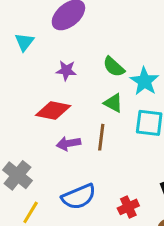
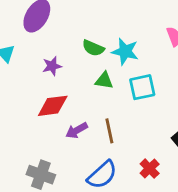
brown line: (101, 137) -> (109, 131), moved

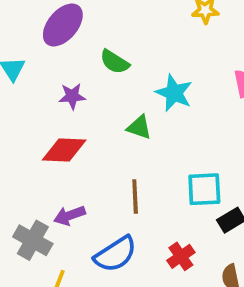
green semicircle: (93, 48) -> (115, 62), moved
cyan square: (142, 87) -> (204, 189), moved
purple arrow: (77, 130) -> (70, 215), moved

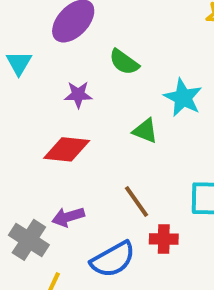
brown line: (135, 197) -> (137, 202), turned -36
red cross: (181, 256) -> (164, 239), moved, turned 32

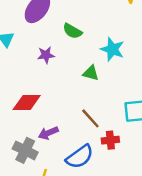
red diamond: (67, 149) -> (27, 102), moved

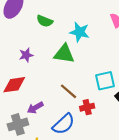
purple star: (46, 55) -> (26, 55), moved
green triangle: (91, 73) -> (64, 54), size x1.5
gray cross: (25, 150) -> (18, 124), turned -36

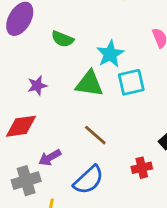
cyan star: (80, 32) -> (110, 54), turned 30
cyan square: (105, 81) -> (131, 82), moved
red cross: (87, 107) -> (142, 168), moved

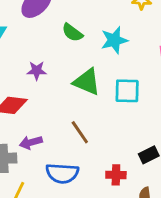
cyan star: (110, 54) -> (114, 40), moved
blue semicircle: (89, 180) -> (62, 173), turned 32

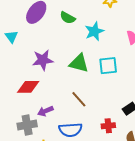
green semicircle: (72, 32) -> (68, 18), moved
purple star: (37, 71) -> (43, 60), size x1.5

